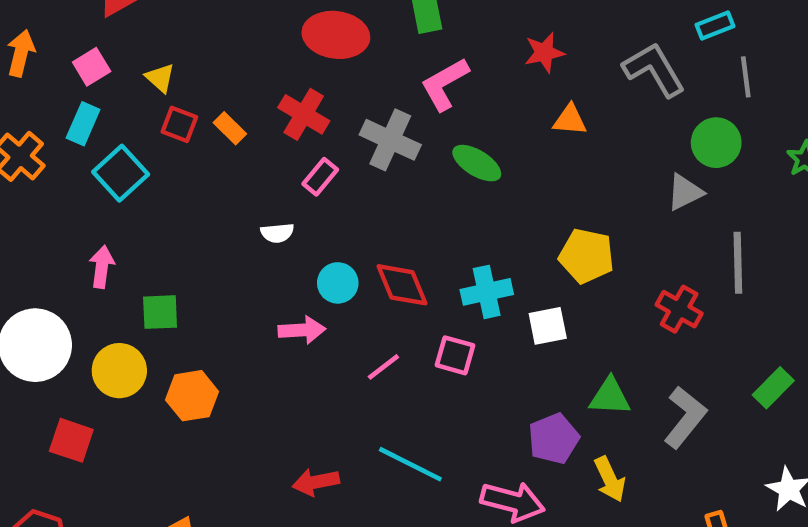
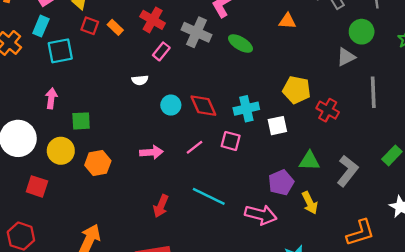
cyan square: (121, 173) -> (60, 51), turned 32
red cross: (679, 309) -> (328, 110), moved
pink arrow: (302, 330) -> (151, 152), moved
red arrow: (316, 482) -> (161, 206), turned -55

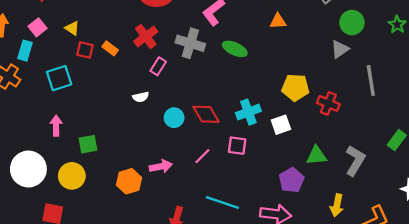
red cross: (153, 20) -> (146, 36), turned 30
cyan rectangle: (41, 26) -> (25, 51), moved
orange hexagon: (98, 163) -> (129, 181), moved
yellow arrow: (310, 203) -> (337, 205), moved, turned 45

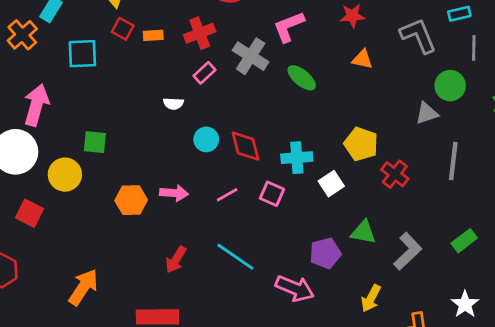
orange rectangle: (110, 48) -> (153, 35), turned -56
white square: (281, 125) -> (331, 184), turned -30
pink arrow: (56, 126) -> (36, 105), moved, size x1.6

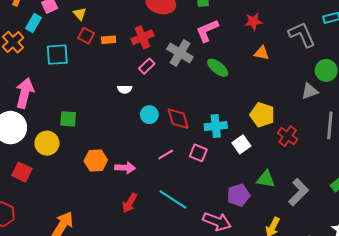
pink arrow: (174, 193) -> (125, 168), moved

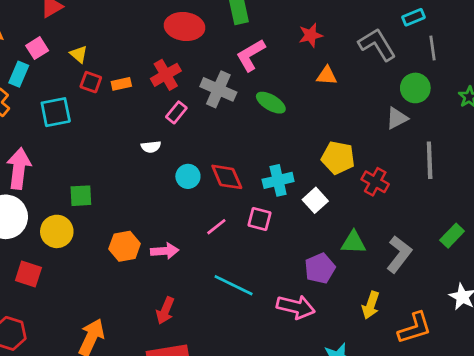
red arrow: (130, 203) -> (165, 311), moved

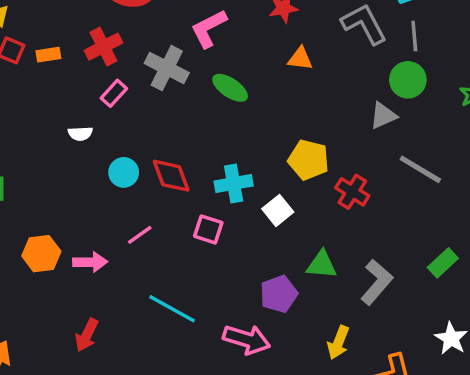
gray line: (433, 48) -> (414, 36), moved
gray line: (430, 160) -> (420, 169), turned -60
pink line: (216, 227) -> (140, 235), moved

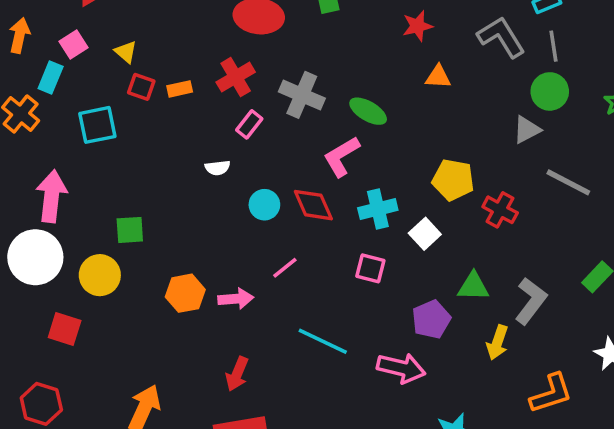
pink L-shape: (209, 28) -> (342, 156), moved
pink square: (208, 229) -> (370, 268), moved
yellow arrow: (338, 342) -> (497, 343), moved

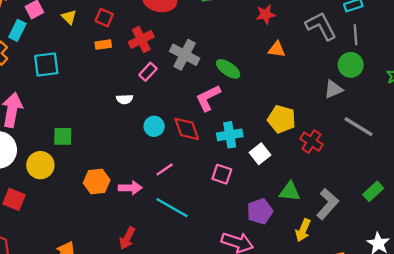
red square: (141, 87) -> (104, 18), moved
cyan line: (323, 341) -> (172, 208), moved

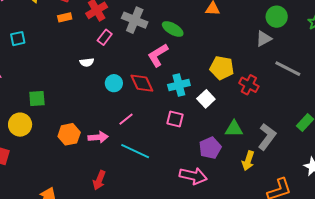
cyan square: (46, 65) -> (18, 39), size x0.7

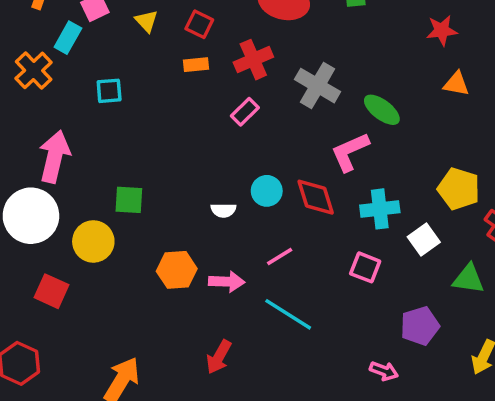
pink rectangle: (105, 37) -> (245, 112), moved
white semicircle: (87, 62) -> (223, 210), moved
green triangle: (234, 129) -> (468, 279), moved
pink arrow: (193, 176) -> (384, 371), size x0.6

